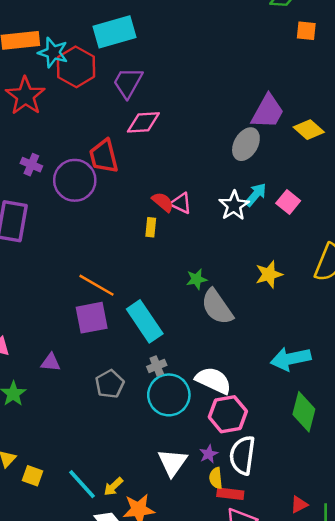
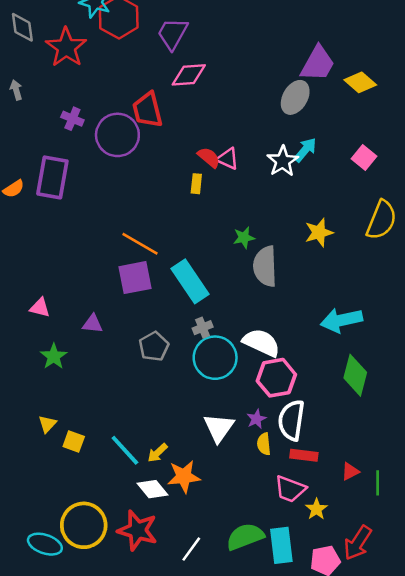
pink square: (288, 202) -> (364, 157), moved
gray semicircle: (217, 307) -> (265, 266), turned 33
red rectangle: (230, 494) -> (304, 455), moved

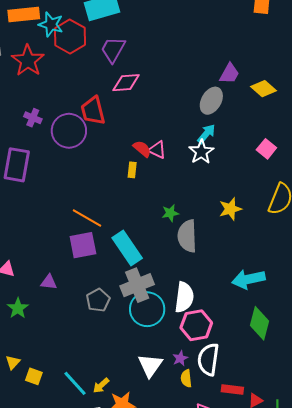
purple trapezoid: (318, 64) -> (229, 74), size x0.7
cyan arrow: (305, 150) -> (206, 134), moved
gray cross: (203, 328) -> (137, 285), size x2.0
white semicircle: (261, 343) -> (184, 297), turned 72
red rectangle: (304, 455) -> (232, 389), moved

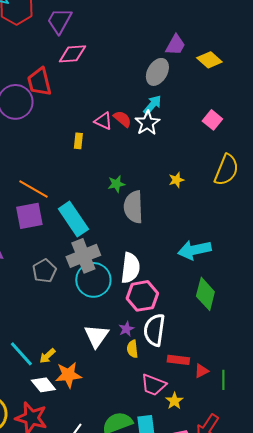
red semicircle: (142, 149) -> (122, 119), moved
yellow star: (230, 209) -> (176, 180), size x0.7

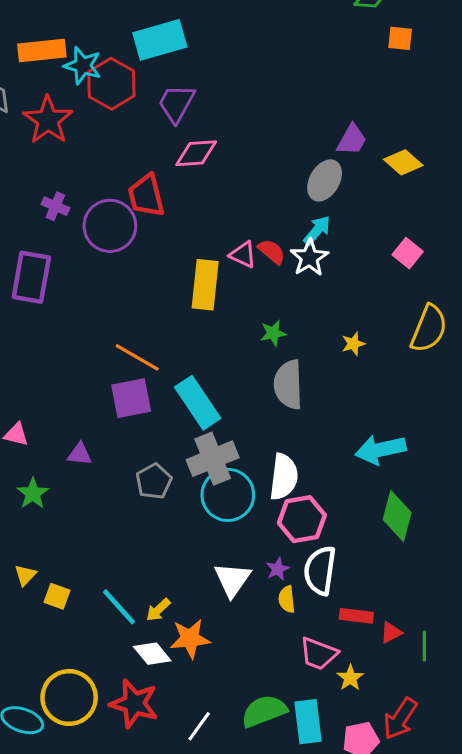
yellow rectangle: (78, 141) -> (205, 285), size x2.0
green star: (116, 184) -> (273, 333), moved

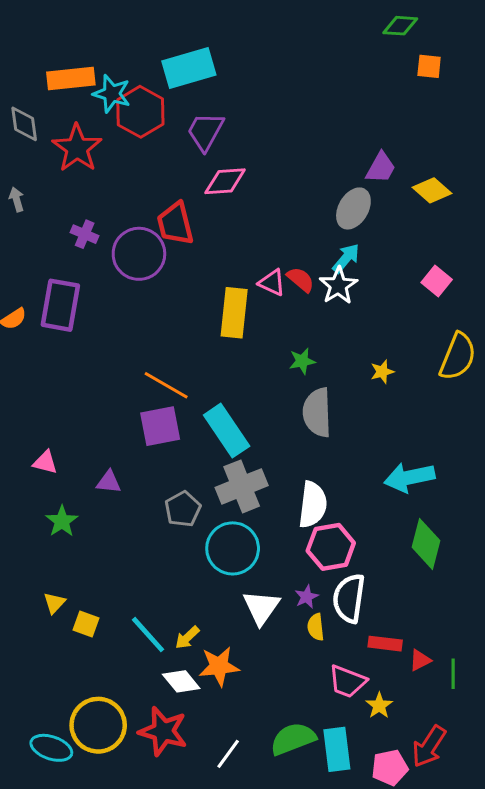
cyan circle: (228, 495) -> (233, 548), moved

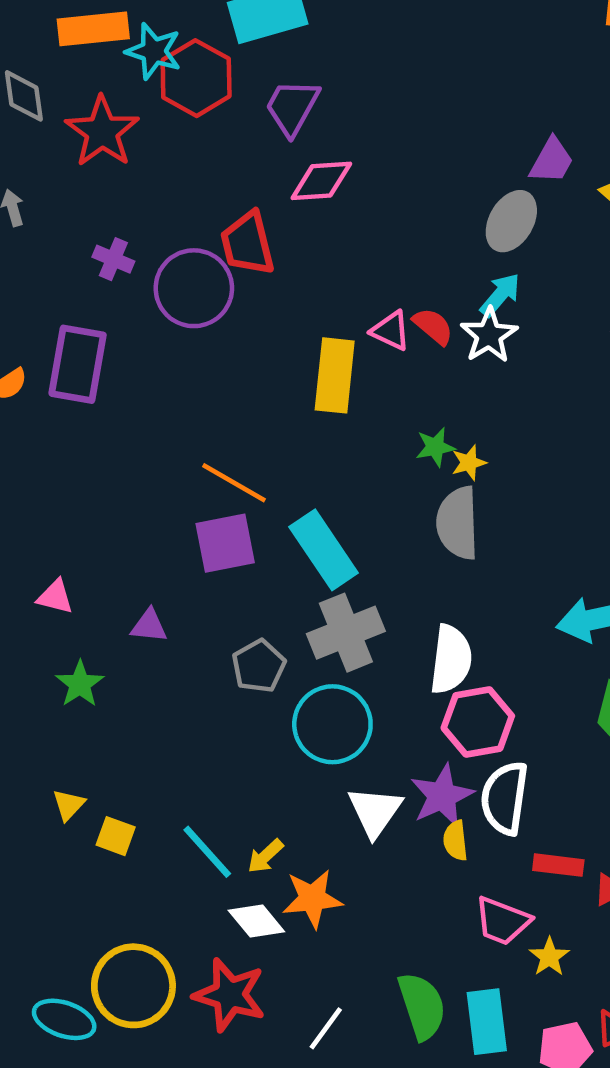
yellow star: (382, 372) -> (469, 463), moved
purple star: (307, 597) -> (442, 796), size x1.8
green semicircle: (293, 739) -> (422, 1006), turned 93

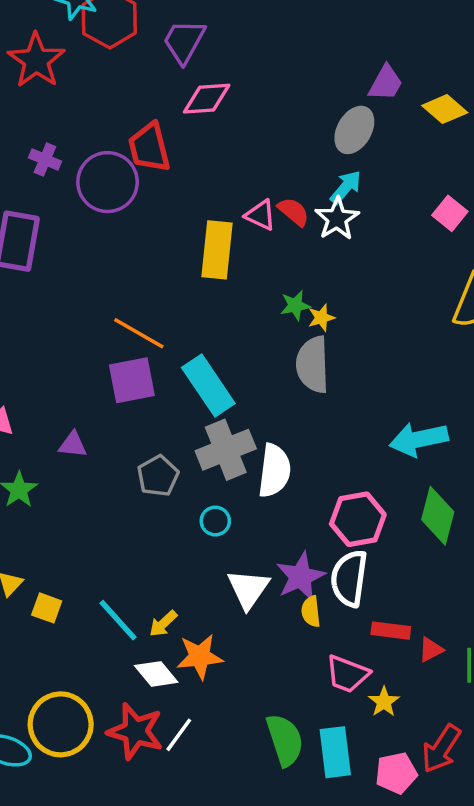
white semicircle: (451, 659) -> (274, 471), moved
pink hexagon: (478, 722) -> (358, 519), moved
cyan circle: (332, 724) -> (215, 521), size x0.5
white line: (326, 1028) -> (179, 735), moved

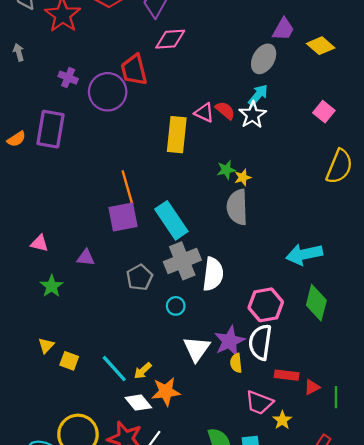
orange line: (139, 333) -> (127, 187), turned 44

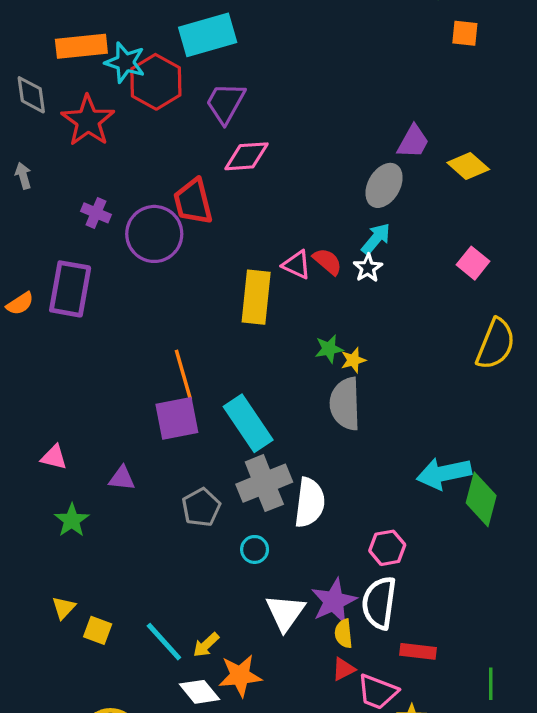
white star: (253, 115) -> (368, 268), size x0.7
green diamond: (316, 303) -> (481, 499), moved
pink hexagon: (266, 305) -> (387, 548), size x0.7
red triangle: (312, 387) -> (344, 669), moved

